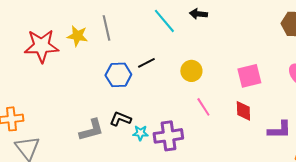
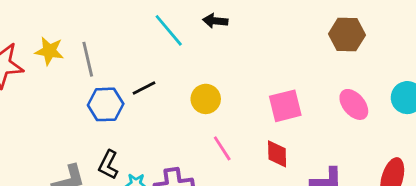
gray line: (106, 28) -> (88, 59), moved
black L-shape: (120, 119) -> (108, 165), turned -85

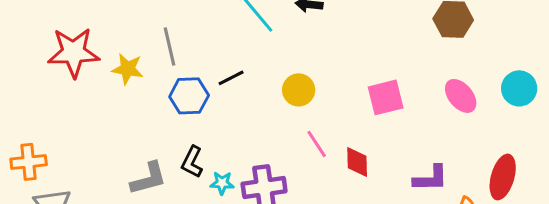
yellow star: (49, 51) -> (128, 69), moved
red diamond: (277, 154) -> (357, 162), moved

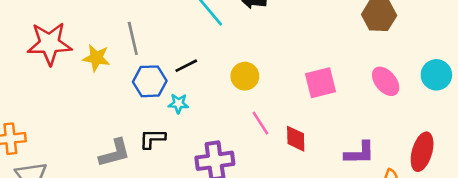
black L-shape: (192, 162) -> (152, 139), turned 64
cyan star: (222, 183) -> (178, 104), moved

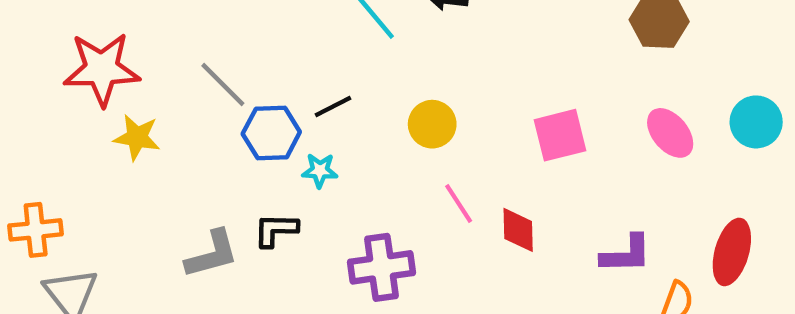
gray line: (133, 38) -> (223, 84), moved, turned -32
yellow star: (96, 58) -> (137, 137), moved

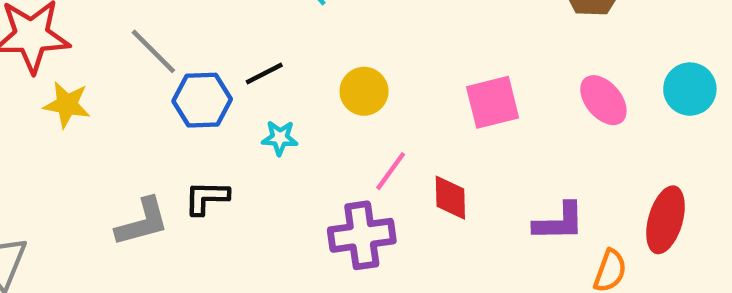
cyan star: (320, 170) -> (280, 138), moved
pink line: (459, 203) -> (391, 171), turned 69
purple cross: (382, 267) -> (362, 235), moved

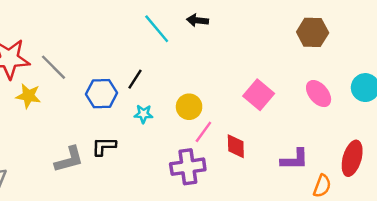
gray line: (153, 51) -> (54, 67), moved
black line: (264, 74) -> (135, 79), turned -30
yellow circle: (364, 91) -> (189, 107), moved
pink square: (493, 102) -> (259, 95), turned -36

